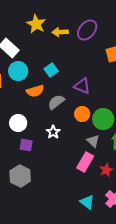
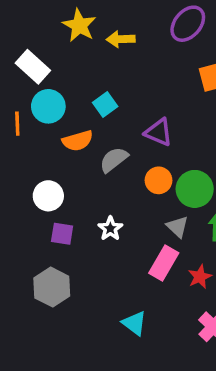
purple ellipse: (87, 30) -> (188, 24), moved
white star: (53, 132) -> (110, 229), moved
cyan triangle: (87, 202) -> (134, 323), moved

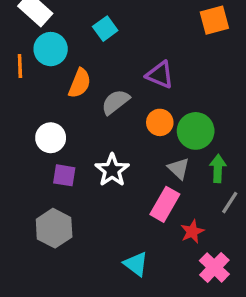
cyan square: (105, 105) -> (105, 29), moved
orange semicircle: (78, 141) -> (80, 83), turned -52
white star: (110, 229) -> (112, 170), size x1.4
red star: (200, 277) -> (192, 232), moved

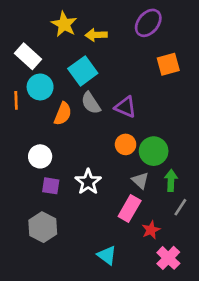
cyan square: (105, 29) -> (83, 71), size x1.5
gray semicircle: (115, 102) -> (91, 103), moved, turned -85

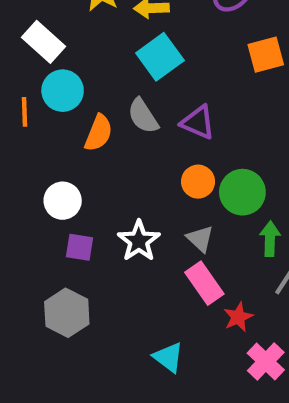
cyan square: (83, 71) -> (160, 57), moved
gray triangle: (140, 180) -> (200, 239), moved
pink rectangle: (130, 209) -> (204, 283), turned -65

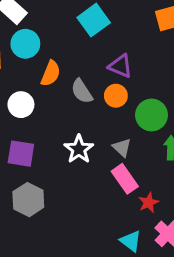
gray semicircle: (143, 116) -> (82, 91), moved
orange circle: (198, 182) -> (116, 96), moved
white circle: (63, 201) -> (21, 105), moved
purple square: (80, 247) -> (21, 154), moved, size x1.4
cyan triangle: (168, 357) -> (131, 241), moved

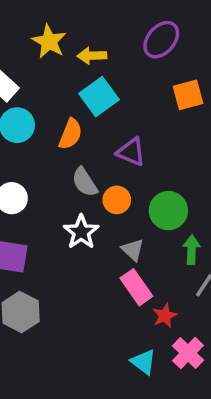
orange semicircle: (51, 73) -> (70, 134), moved
orange circle: (116, 96) -> (117, 200), moved
white star: (79, 149) -> (81, 232), moved

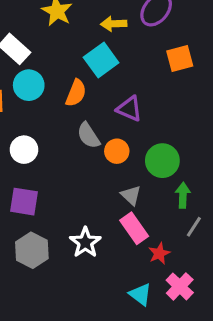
yellow arrow: (92, 56) -> (114, 24), moved
white star: (81, 232) -> (85, 242), moved

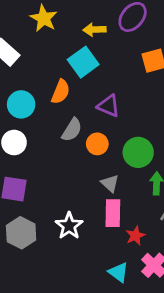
cyan circle: (29, 85) -> (21, 104), moved
gray semicircle: (88, 135) -> (72, 130), turned -115
pink rectangle: (134, 228) -> (113, 213), turned 36

